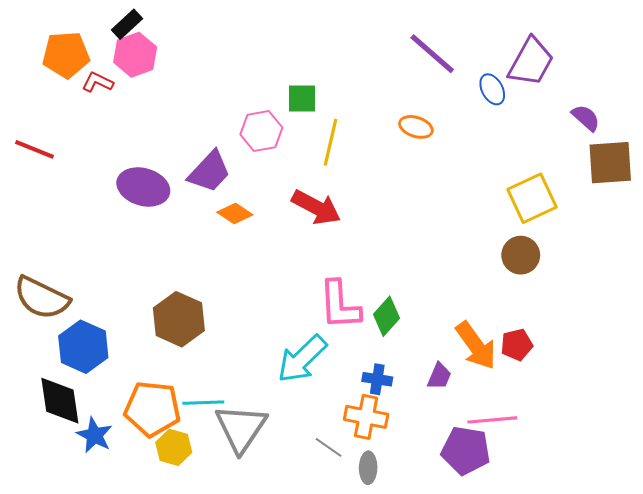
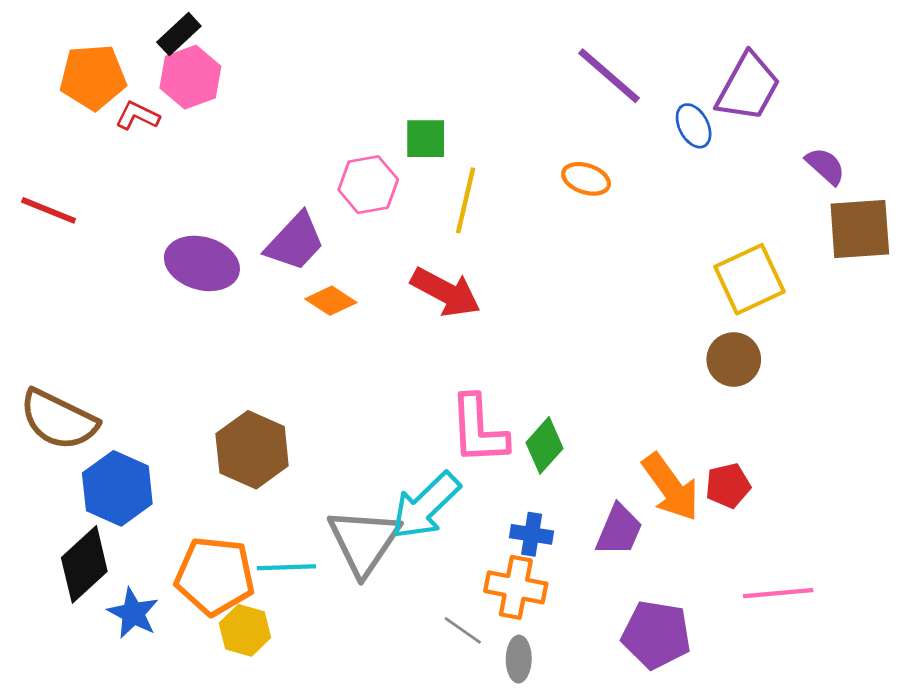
purple trapezoid: (439, 376) -> (619, 530), size x1.4
black diamond: (60, 401) -> (84, 564), turned 56
pink line: (492, 420) -> (778, 593), moved
gray triangle: (241, 428) -> (364, 542), moved

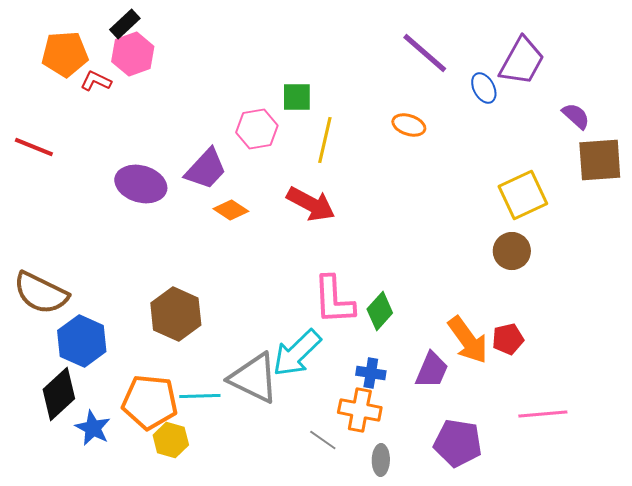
gray triangle: (364, 542) -> (254, 378), turned -38
gray ellipse: (519, 659) -> (381, 460), moved

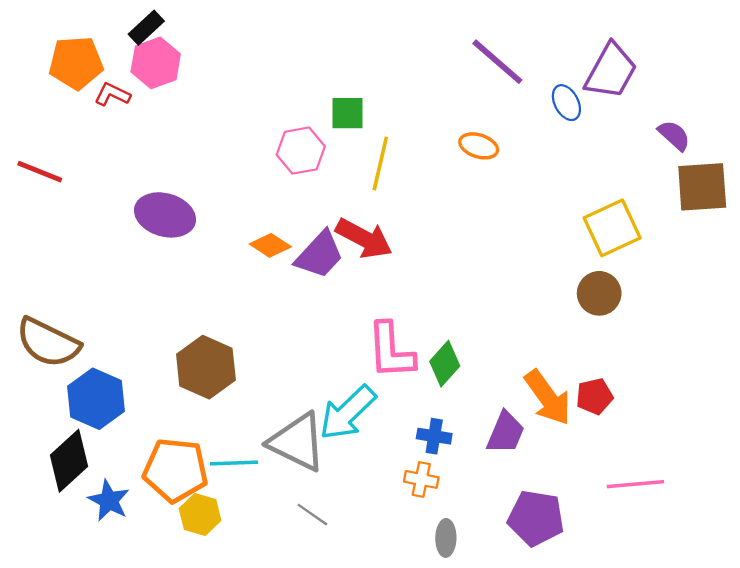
purple trapezoid: (206, 169) -> (319, 255), moved
orange cross: (360, 410) -> (421, 479), size x0.7
gray line: (323, 440) -> (312, 515), moved

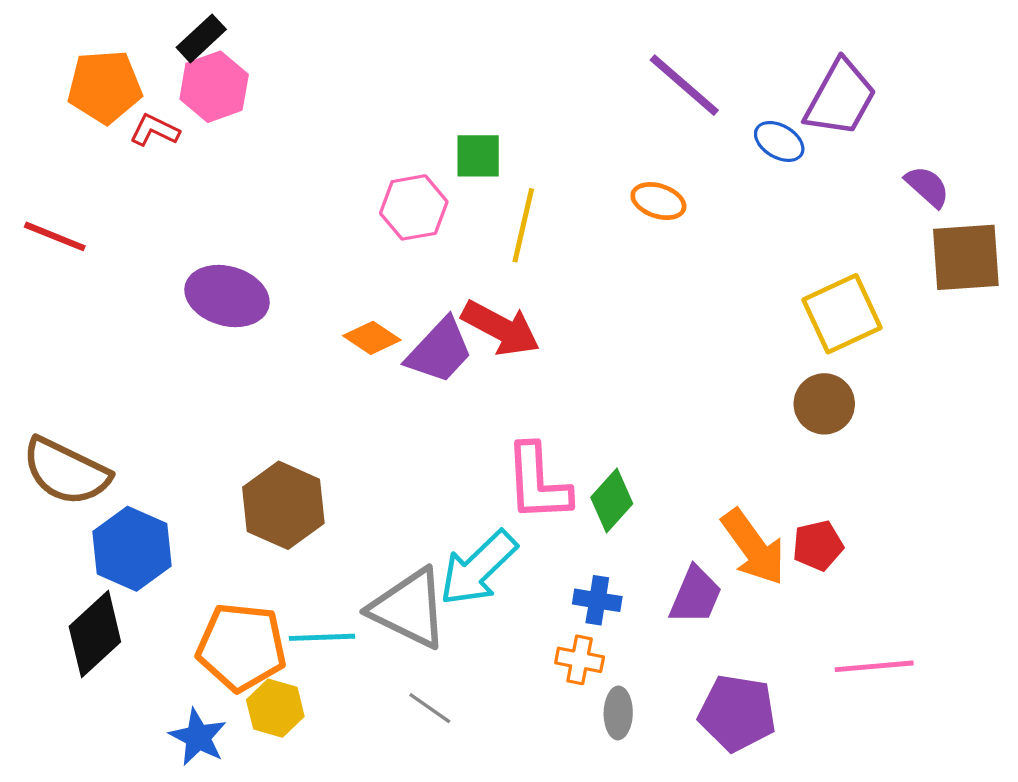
blue ellipse: (566, 103) -> (779, 141), turned -32
blue star: (109, 501) -> (198, 737), moved
gray ellipse: (446, 538) -> (618, 713), moved

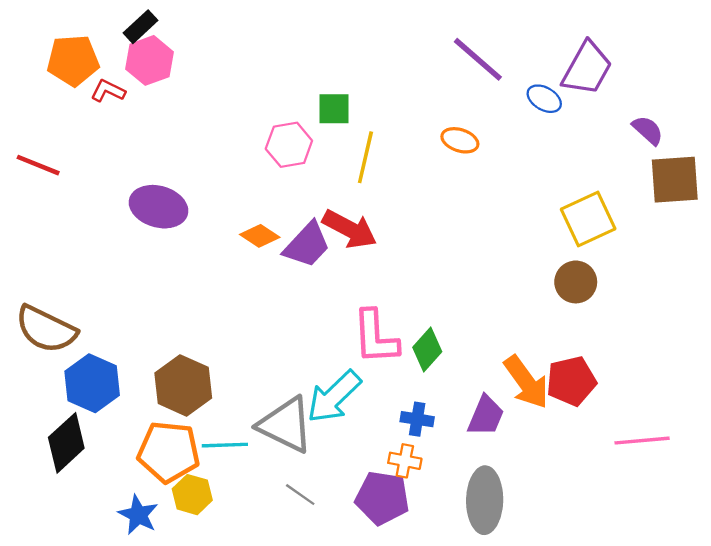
brown hexagon: (283, 505) -> (183, 385), moved
red pentagon: (818, 546) -> (571, 381), size x1.4
pink line: (874, 666) -> (642, 441), moved
gray ellipse: (618, 713) -> (485, 500), moved, size x1.8
purple pentagon: (737, 713) -> (382, 498), moved

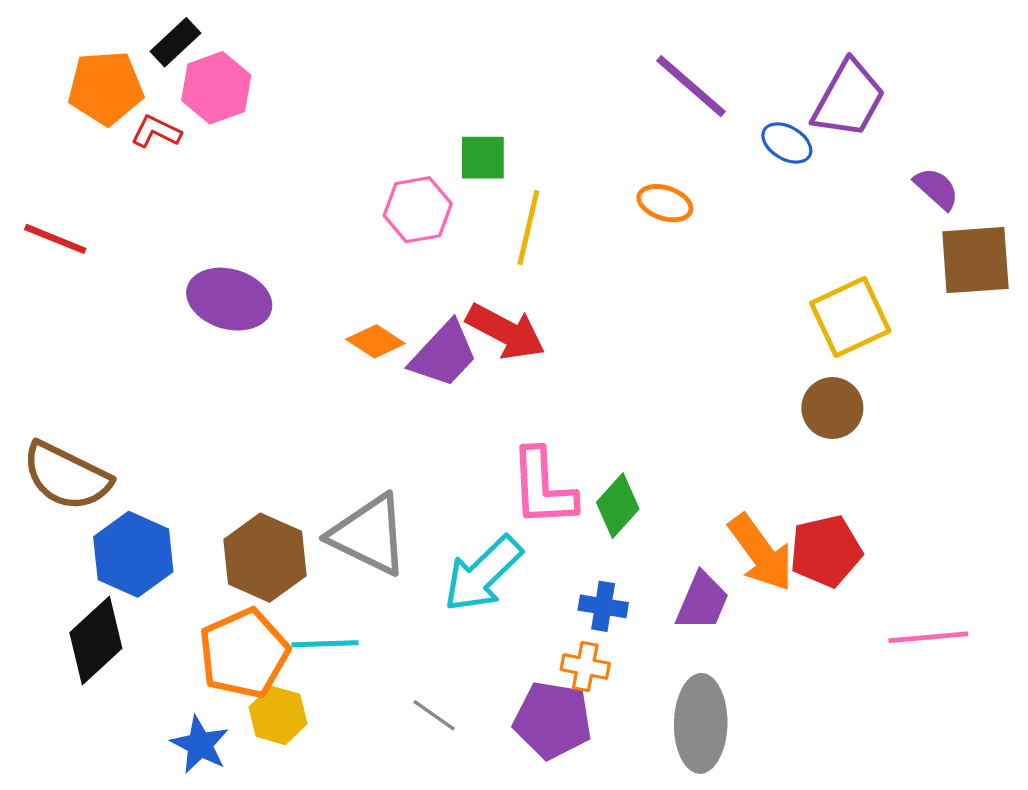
black rectangle: (141, 27) -> (176, 42), moved
gray triangle: (286, 425) -> (369, 535), moved
orange pentagon: (169, 452) -> (244, 654), turned -30

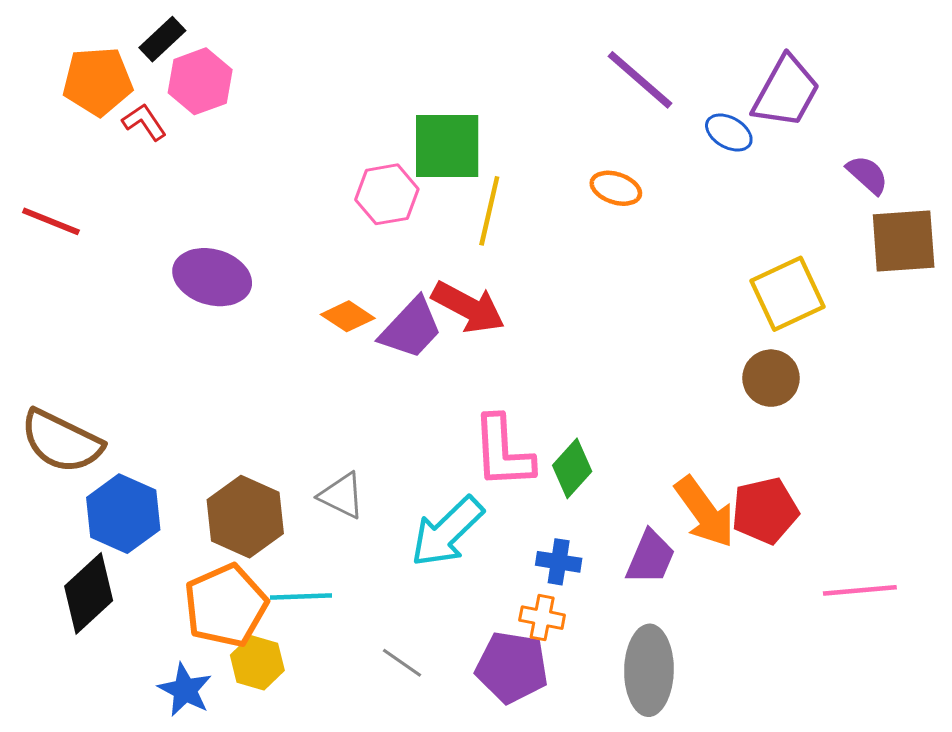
red L-shape: (156, 132) -> (144, 122), turned 30
green square: (483, 158) -> (447, 146), size x1.6
gray triangle: (369, 535) -> (342, 496), size x0.6

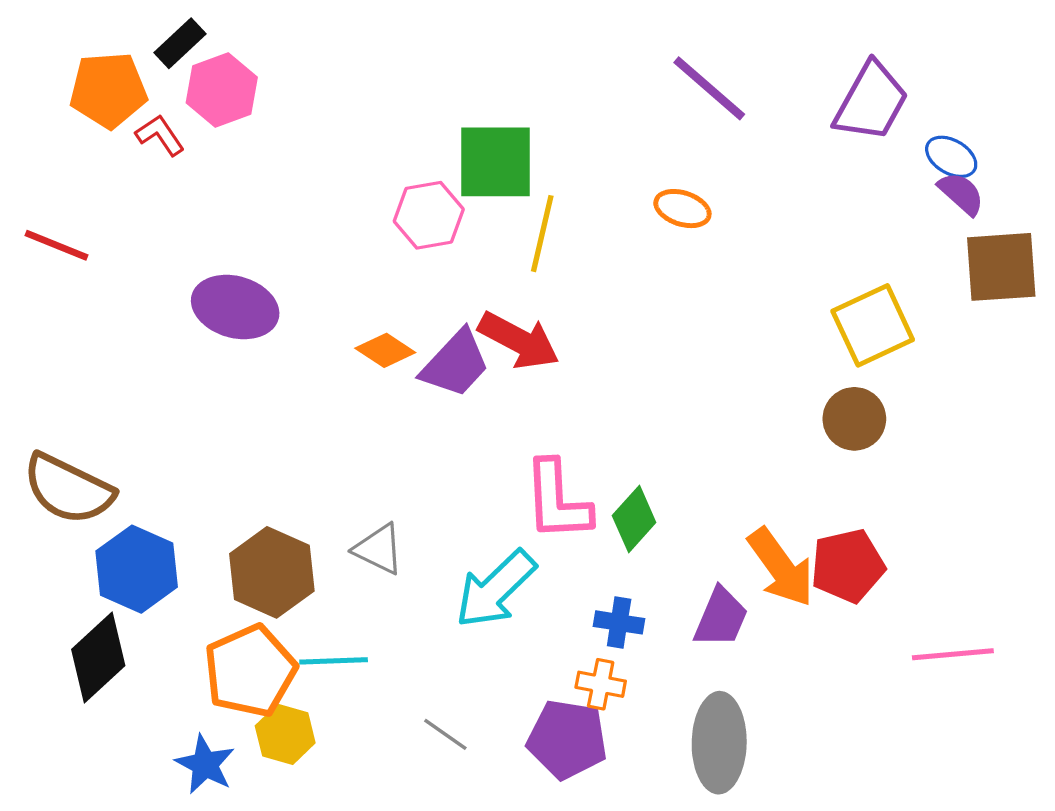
blue ellipse: (729, 133) -> (951, 157), moved

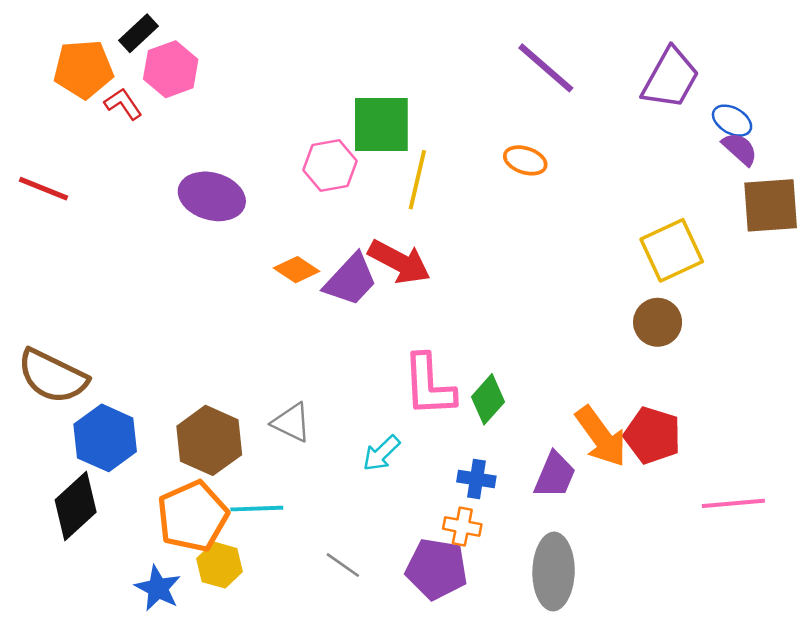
purple ellipse: (235, 307) -> (212, 196), moved
red pentagon: (848, 566) -> (652, 435), turned 30
cyan arrow: (496, 589) -> (381, 453), size x0.6

